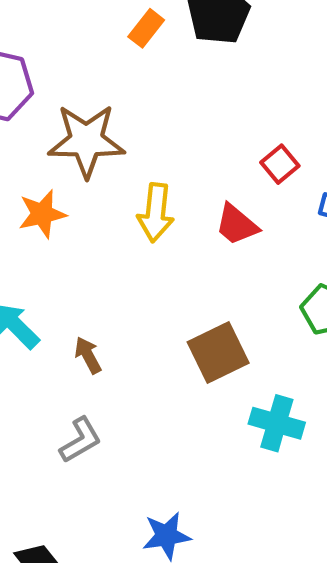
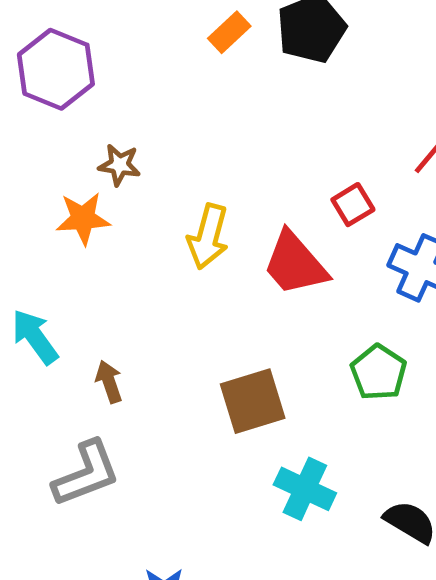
brown star: (86, 141) -> (119, 165), moved, size x0.5
red trapezoid: (237, 225) -> (295, 264), size x1.4
gray L-shape: (80, 440) -> (86, 474), size x1.4

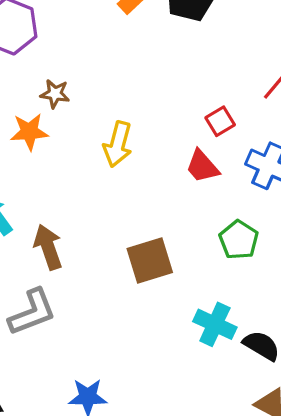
red trapezoid: (295, 264) -> (202, 166), moved, size x0.7
brown arrow: (109, 382) -> (48, 247), size x1.5
cyan cross: (305, 489) -> (215, 324), moved

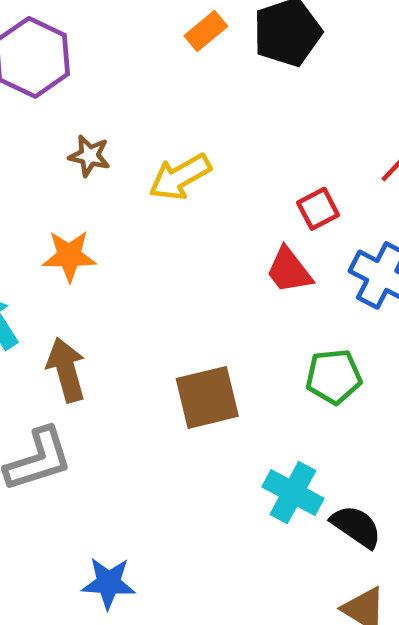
orange star: (29, 132) -> (69, 256), moved
yellow arrow: (118, 144) -> (180, 177), moved, turned 42
green pentagon: (239, 240) -> (334, 377), turned 30

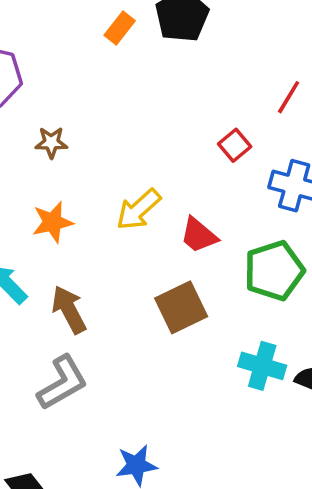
yellow arrow: (180, 177) -> (139, 210), moved
red trapezoid: (289, 270) -> (199, 235), moved
green pentagon: (334, 377) -> (274, 271), size x1.4

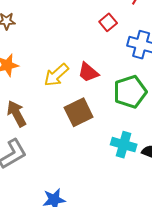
yellow arrow: (139, 210) -> (56, 75), moved

